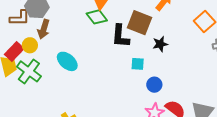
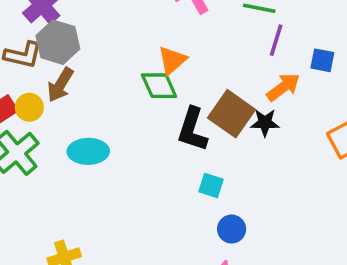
black star: (160, 44) -> (265, 123), moved
cyan ellipse: (67, 61) -> (88, 151), turned -55

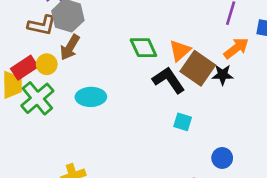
orange triangle: (172, 60) -> (180, 50), moved
black L-shape: (192, 129) -> (169, 80), turned 128
blue circle: (232, 229) -> (222, 158), moved

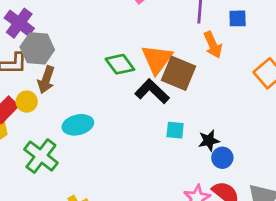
orange arrow: (236, 48) -> (213, 45), turned 115
orange triangle: (180, 50) -> (157, 59), size x1.4
black star: (223, 75) -> (209, 141), moved
green cross: (37, 98) -> (41, 156), moved

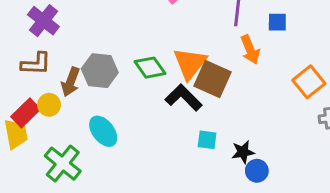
gray hexagon: (37, 48) -> (100, 71), moved
cyan ellipse: (78, 125) -> (103, 131), turned 64

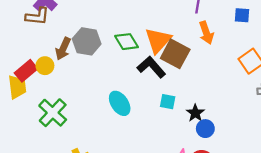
blue square: (277, 22) -> (242, 15), moved
brown L-shape: (36, 64) -> (37, 16), moved
cyan ellipse: (103, 131) -> (120, 103), moved
black star: (243, 152) -> (195, 113), turned -30

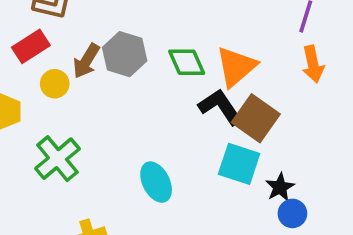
brown square: (175, 54) -> (256, 118), moved
red rectangle: (26, 71) -> (31, 46), moved
cyan square: (168, 102) -> (239, 164), size x1.6
cyan ellipse: (120, 103) -> (156, 182), moved

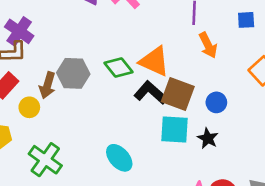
orange triangle: (236, 67) -> (154, 61), turned -40
blue circle: (292, 213) -> (216, 102), moved

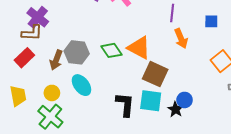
black L-shape: (151, 93) -> (125, 105), moved, turned 50
blue circle: (216, 102) -> (185, 100), moved
yellow circle: (29, 107) -> (52, 93), moved
cyan ellipse: (119, 158) -> (81, 85), moved

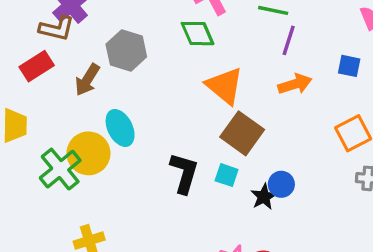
orange arrow: (181, 38) -> (295, 84), turned -96
green diamond: (111, 50) -> (198, 34), moved
gray hexagon: (77, 52) -> (126, 50), moved
yellow circle: (52, 93) -> (88, 153), moved, size x1.6
cyan square: (151, 101) -> (227, 175), size x0.6

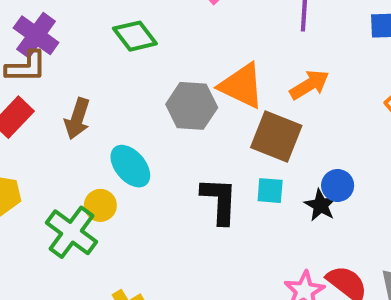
green diamond: (198, 34) -> (135, 36), moved
gray hexagon: (126, 50) -> (192, 106), moved
orange arrow: (295, 84) -> (309, 85), moved
yellow circle: (88, 153) -> (100, 205), size x0.6

